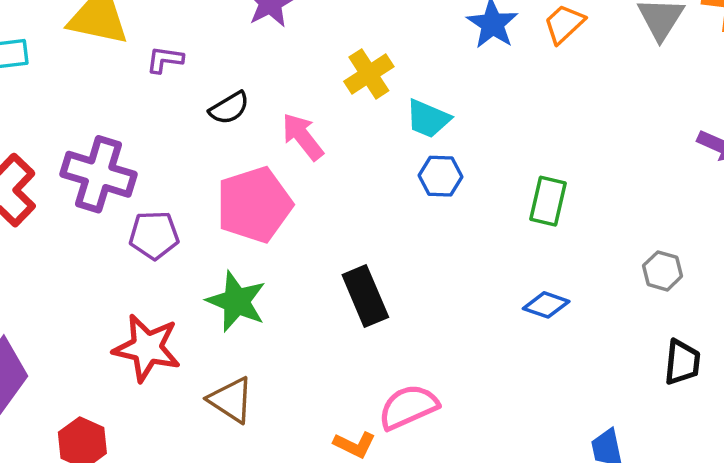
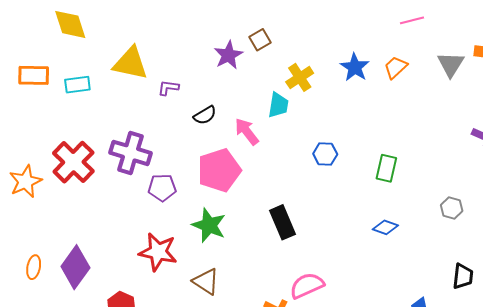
yellow cross: (369, 74) -> (300, 77), moved
cyan trapezoid: (428, 119) -> (278, 105), moved, turned -104
black trapezoid: (682, 362) -> (463, 276), moved

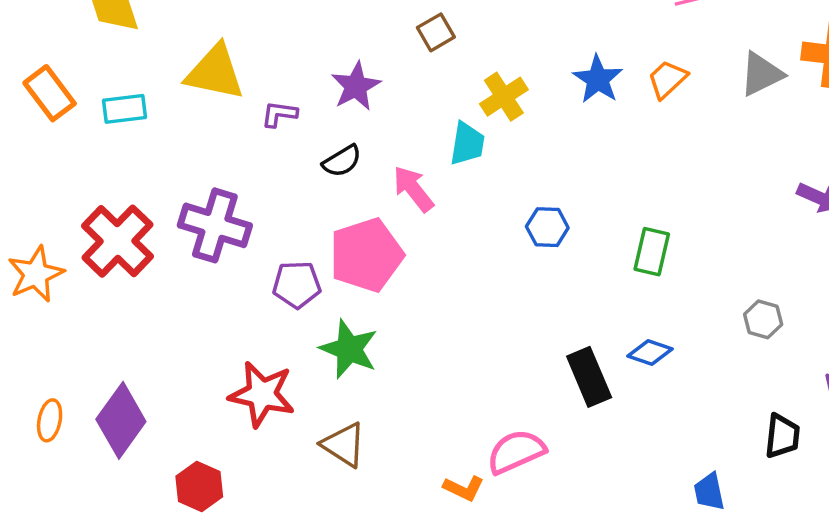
purple star: (228, 55) -> (356, 86), moved
gray triangle: (451, 64) -> (761, 74), turned 32
orange rectangle: (34, 75) -> (50, 93), turned 52
purple pentagon: (162, 188) -> (297, 285), moved
black rectangle: (282, 222) -> (589, 377), moved

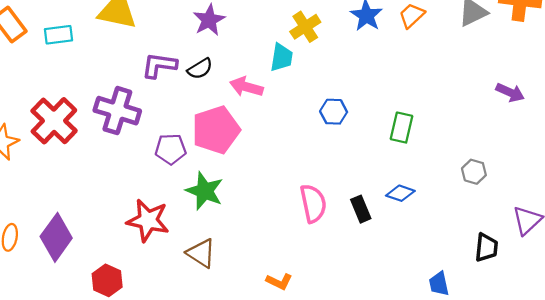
purple L-shape: (279, 114) -> (159, 65), moved, size x1.5
pink arrow: (413, 189) -> (246, 87), turned -36
black rectangle: (589, 377) -> (361, 209), size x0.7
pink semicircle: (516, 452) -> (313, 203), moved, turned 102

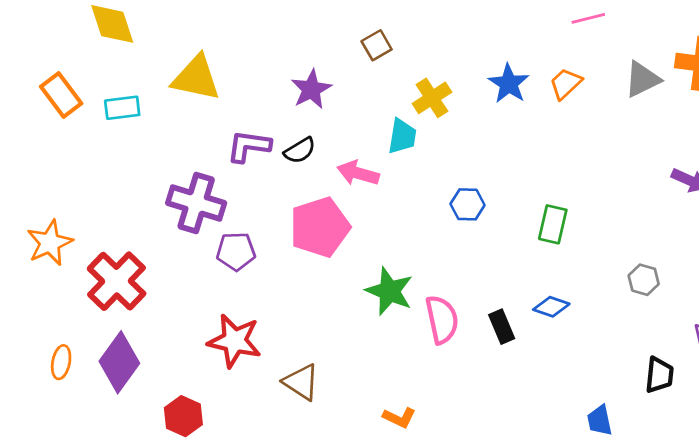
red cross: (54, 121) -> (117, 281), moved
purple pentagon: (171, 149) -> (236, 251), moved
green star: (205, 191) -> (389, 291), moved

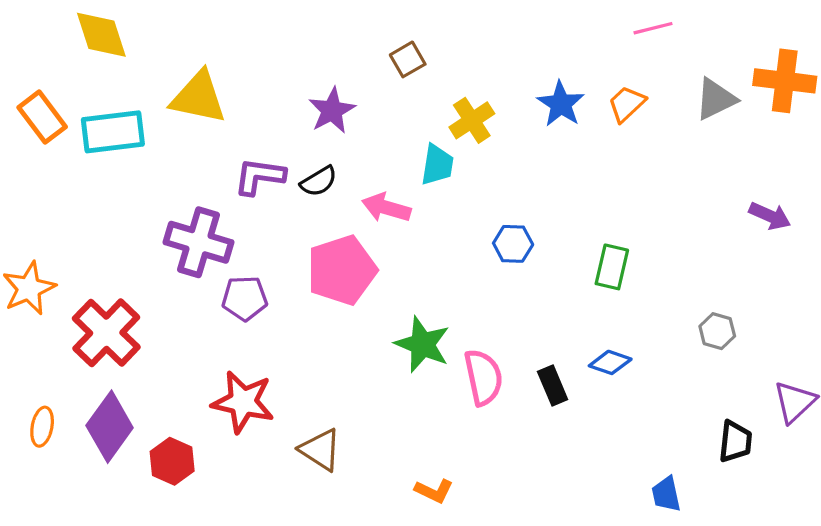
cyan rectangle: (122, 108) -> (113, 132), size x1.5
red hexagon: (183, 416) -> (172, 461), moved

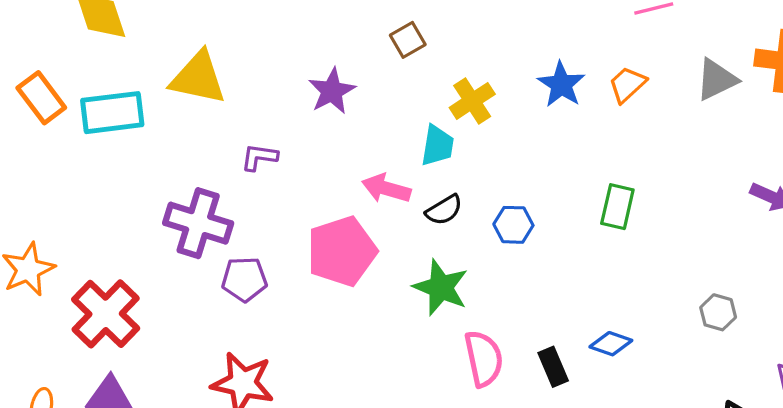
purple L-shape: (259, 176) -> (259, 157), size x0.7
black semicircle: (319, 181) -> (444, 210), moved
green rectangle: (612, 267) -> (617, 207), moved
green star: (422, 344) -> (441, 288), moved

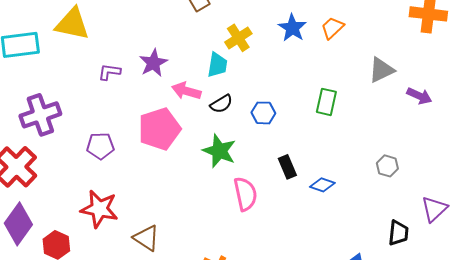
gray triangle: (716, 80) -> (381, 70), moved
purple star: (332, 91) -> (153, 63), moved
purple cross: (198, 223) -> (40, 115), moved, turned -36
black rectangle: (553, 367) -> (287, 167), moved

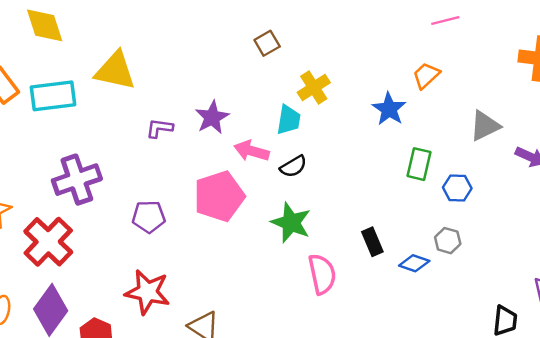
blue star: (292, 28) -> (389, 109), moved
blue hexagon: (263, 113) -> (457, 188), moved
gray hexagon: (387, 166) -> (448, 241), moved

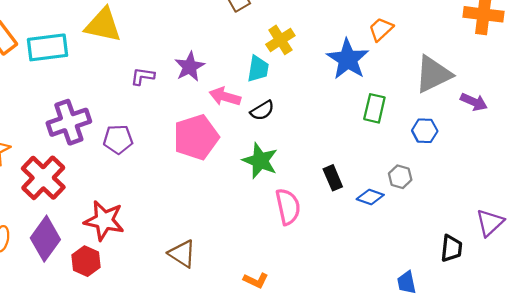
blue star: (389, 109) -> (348, 59), size x1.4
gray triangle: (485, 126) -> (433, 74), size x1.4
blue hexagon: (457, 188) -> (425, 131), moved
purple pentagon: (149, 217) -> (118, 139), moved
red star: (147, 292) -> (104, 221), moved

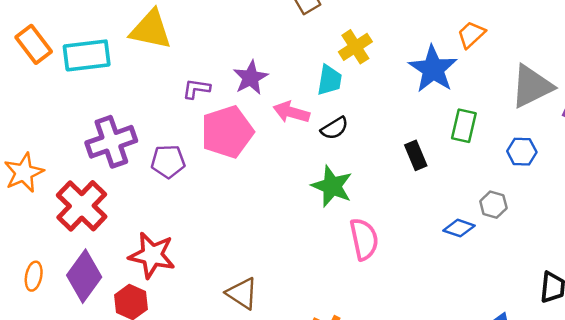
pink pentagon: (196, 137) -> (227, 132), moved
black rectangle: (333, 178) -> (416, 155), moved

